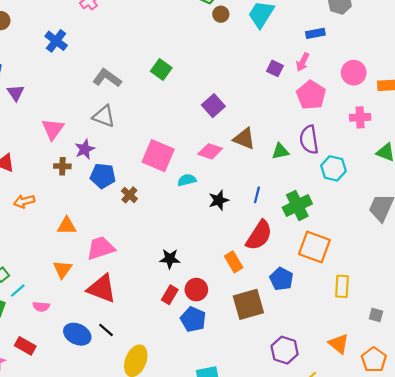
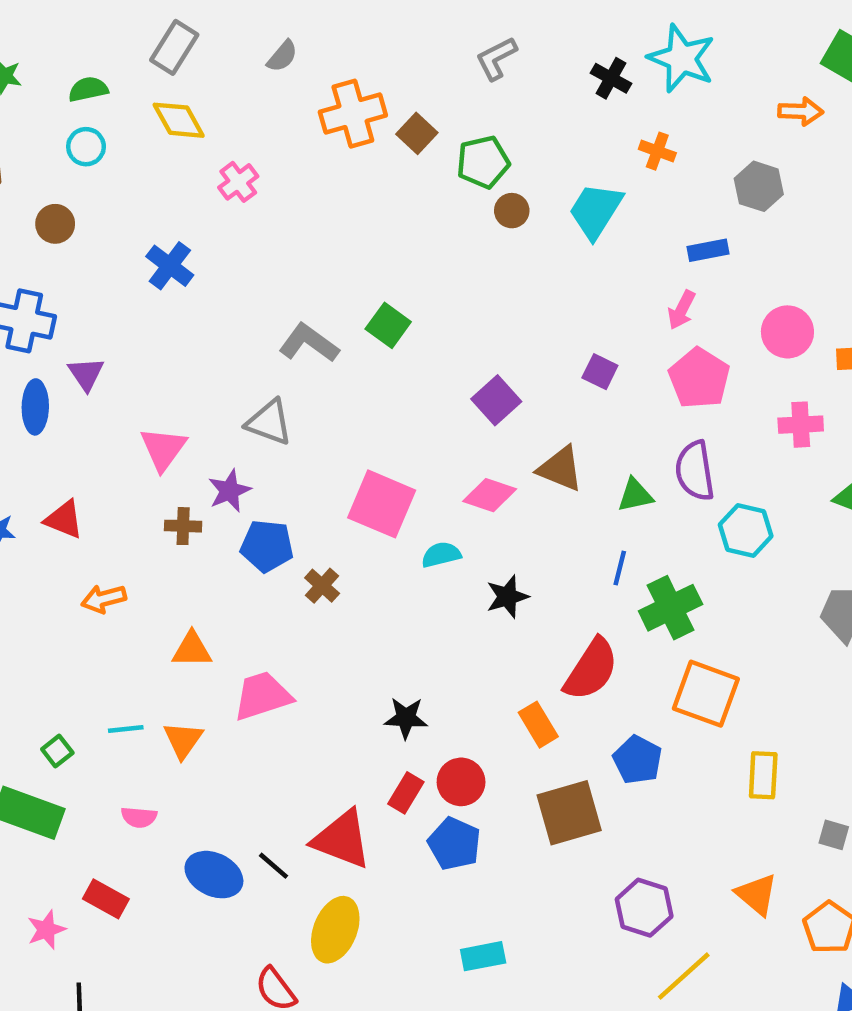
purple square: (275, 68) -> (600, 372), moved
gray L-shape: (107, 78) -> (309, 343), moved
blue line: (257, 195) -> (620, 568), moved
red triangle: (102, 288) -> (342, 839), moved
cyan line: (18, 291) -> (126, 729), moved, turned 35

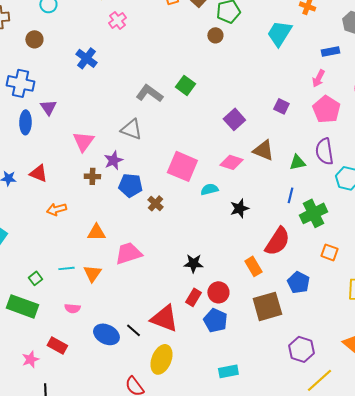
brown circle: (512, 211) -> (215, 35), moved
orange square: (706, 694) -> (329, 252), size x0.6

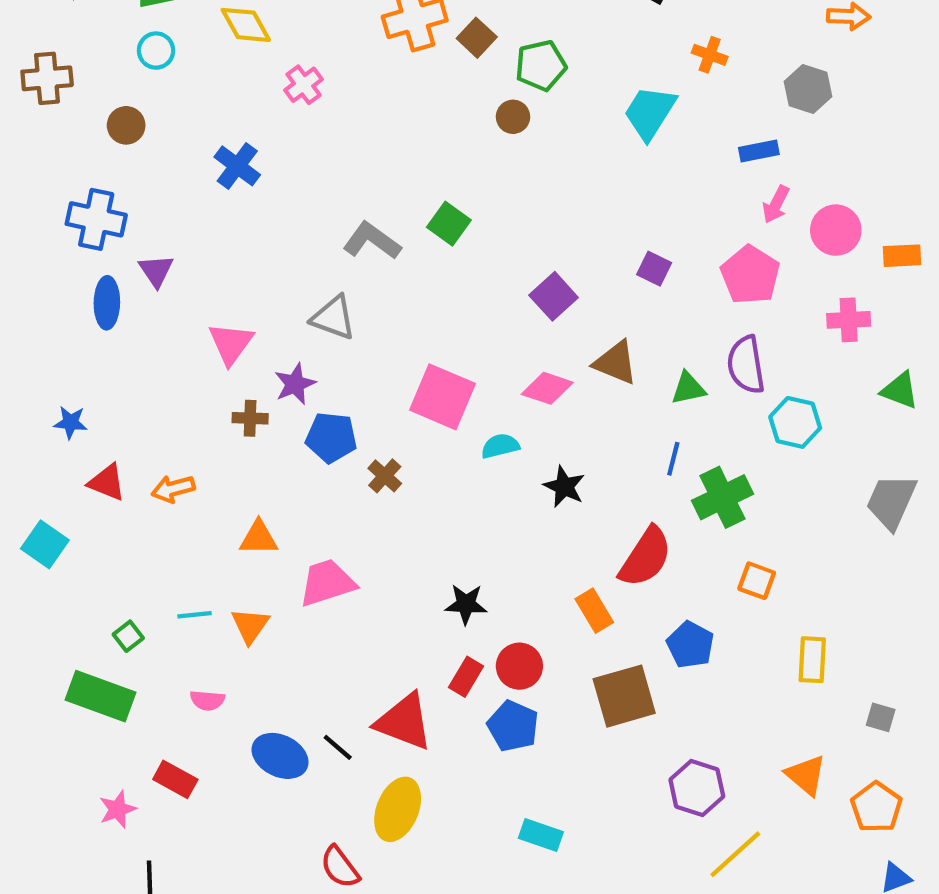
pink arrow: (318, 78) -> (776, 204), moved
red triangle: (38, 173) -> (107, 482), moved
black star: (239, 208) -> (564, 487), turned -30
cyan rectangle: (228, 371) -> (541, 835), turned 30

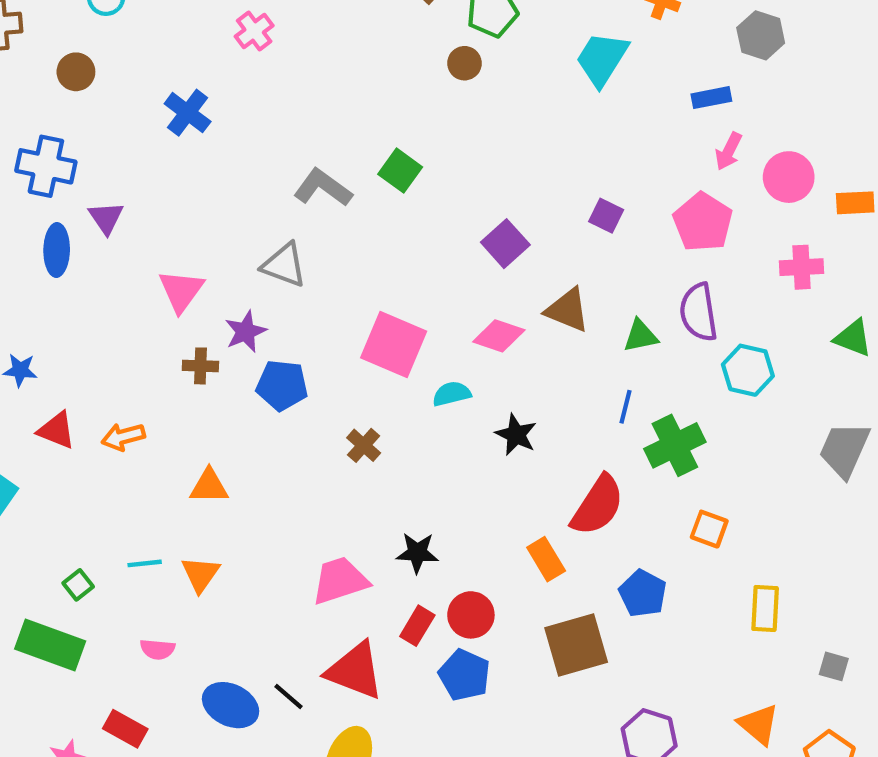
brown cross: (385, 476) -> (364, 445), moved
pink trapezoid: (327, 583) -> (340, 581), moved

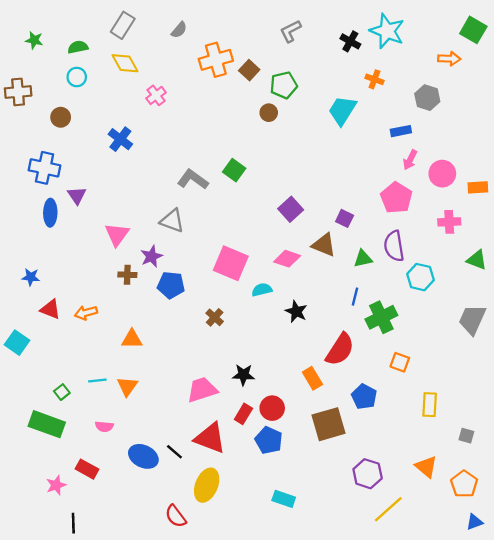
purple square: (606, 216) -> (345, 218), moved

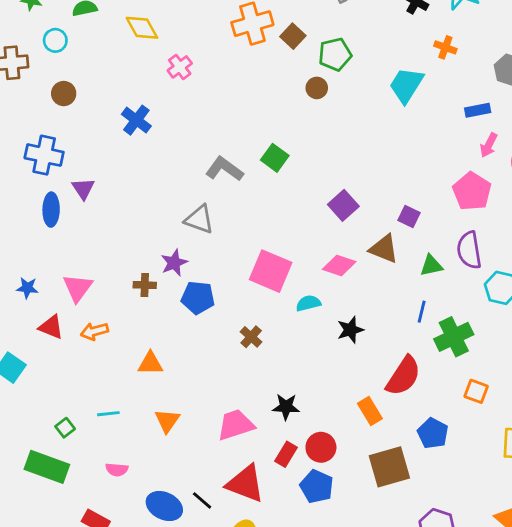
cyan circle: (77, 77) -> (55, 40), moved
pink triangle: (117, 235) -> (78, 288), moved
black star: (296, 312) -> (350, 330), turned 30
orange triangle: (127, 386) -> (167, 421), moved

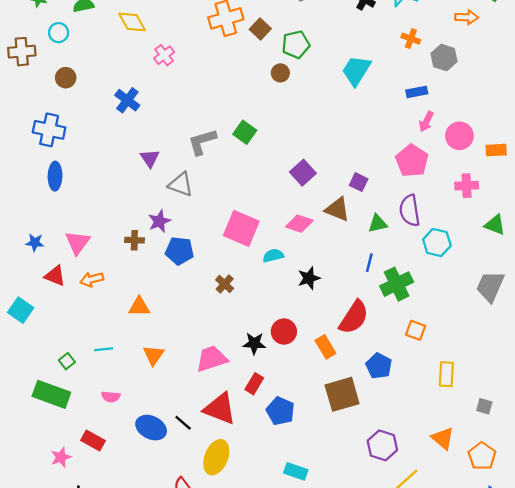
orange cross: (445, 47) -> (411, 39), moved
gray L-shape: (224, 169) -> (202, 142), turned -52
purple triangle: (83, 189) -> (150, 158), moved
red circle: (321, 447) -> (284, 331), moved

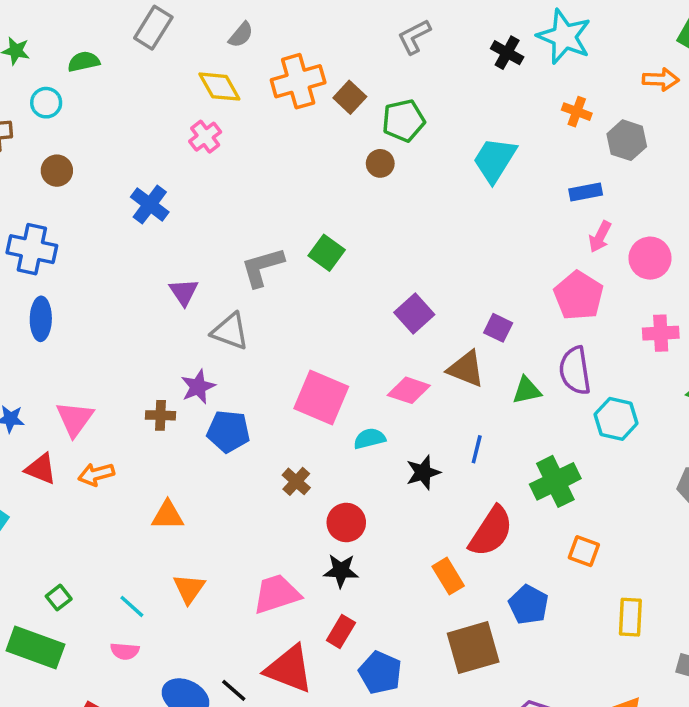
yellow diamond: (132, 22) -> (219, 87), moved
blue line: (369, 263) -> (477, 449), moved
red circle: (284, 331) -> (346, 523), moved
cyan line: (104, 349) -> (132, 606), moved, turned 48

